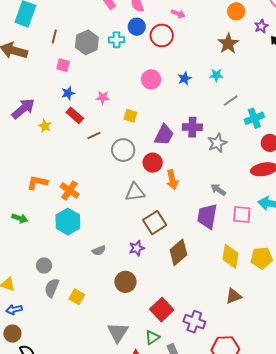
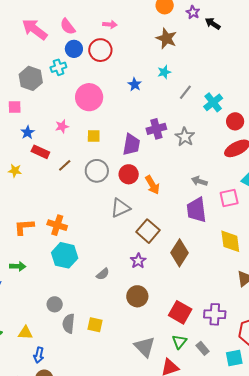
pink circle: (151, 79) -> (89, 97), moved, size x1.4
blue arrow: (14, 309) -> (39, 355), turned -49

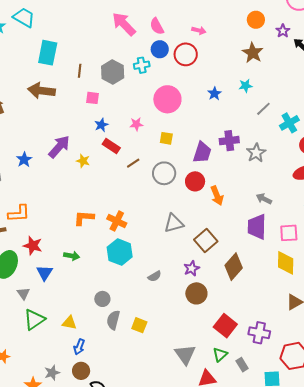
pink square: (229, 198) -> (289, 233), moved
gray triangle: (120, 208) -> (174, 223), moved
brown circle: (137, 296) -> (196, 293), moved

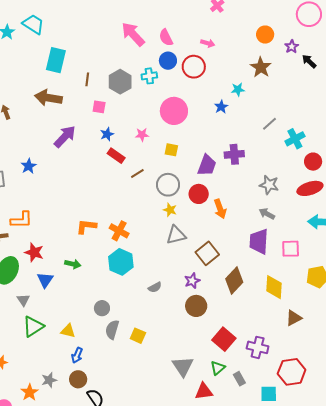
cyan star: (246, 86) -> (238, 89), moved
purple arrow: (59, 147) -> (65, 137), moved
gray star: (256, 153) -> (269, 185), moved, turned -30
yellow star: (83, 161) -> (170, 210), moved
yellow diamond: (286, 263) -> (274, 287), moved

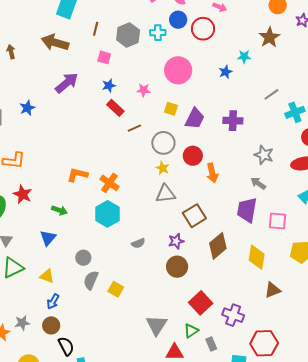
purple trapezoid: (207, 165) -> (195, 119), moved
blue triangle: (45, 280) -> (48, 238), moved

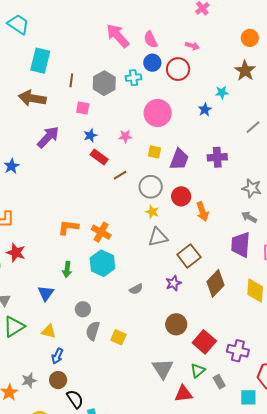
green arrow: (59, 210) -> (67, 269), moved, turned 84
brown circle: (177, 267) -> (176, 324), moved

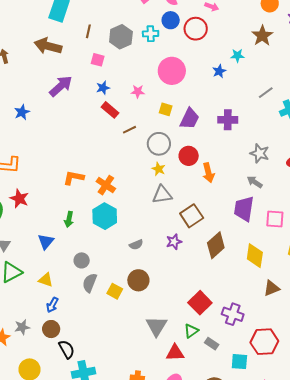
brown circle: (176, 324) -> (138, 280), moved
gray rectangle: (219, 382) -> (212, 344), turned -32

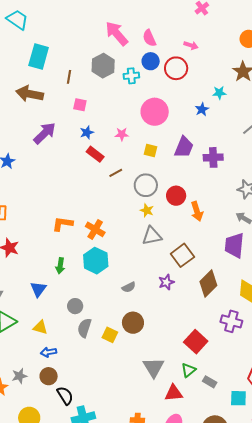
gray hexagon: (121, 37) -> (103, 66), moved
purple trapezoid: (190, 119) -> (184, 147), moved
blue arrow: (52, 305) -> (48, 352), turned 56
purple cross: (233, 314) -> (231, 321), moved

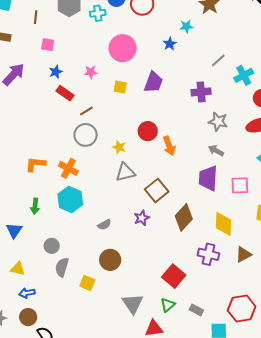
purple cross: (213, 157) -> (201, 92), moved
gray circle: (146, 185) -> (86, 135), moved
yellow square: (110, 335) -> (87, 283), moved
gray rectangle: (210, 382) -> (196, 310), moved

